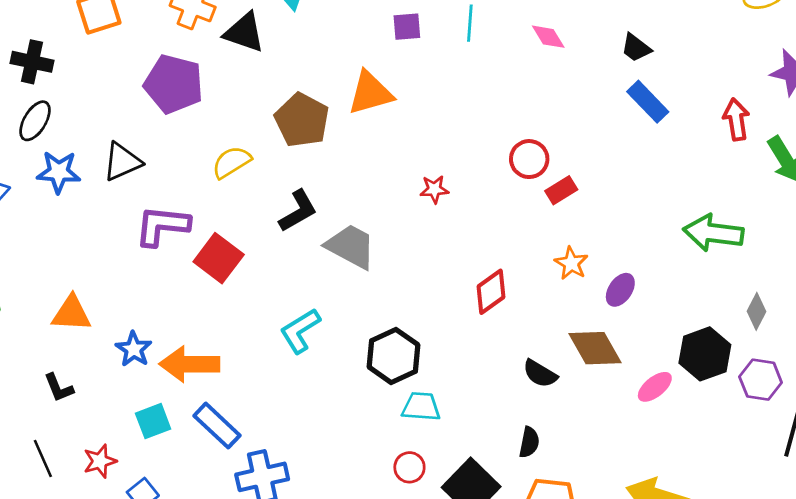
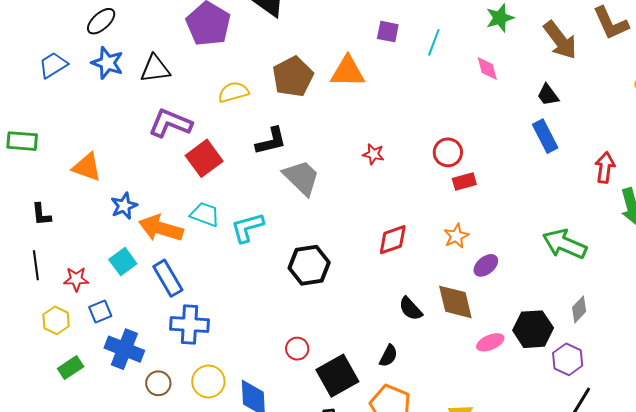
black L-shape: (59, 388) -> (41, 214), moved
cyan trapezoid: (421, 407) -> (205, 214), moved
cyan square: (153, 421) -> (123, 262), turned -32

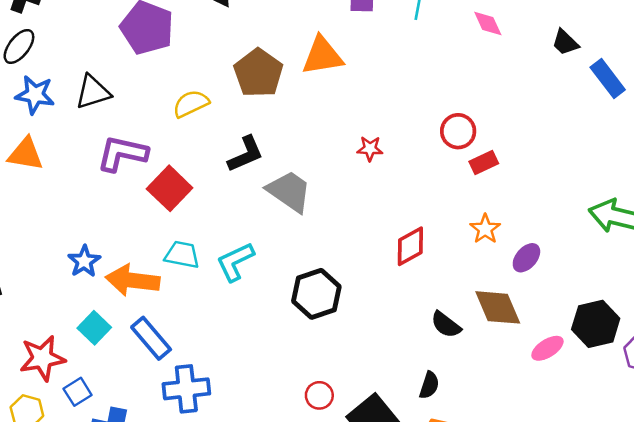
blue rectangle: (545, 136) -> (608, 78), moved
orange triangle: (87, 167) -> (26, 154), moved
red star: (76, 279) -> (42, 358), size x1.5

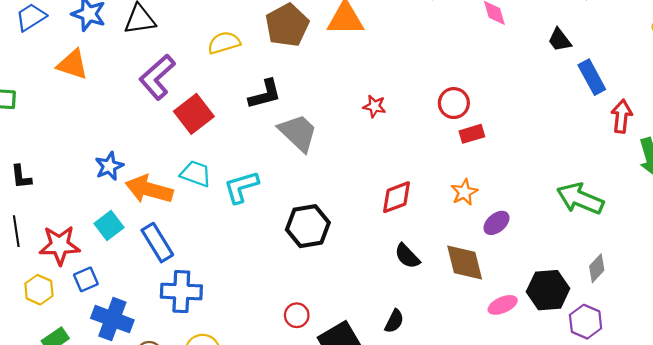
purple L-shape: (122, 154) -> (157, 77), turned -63
black semicircle: (446, 325) -> (407, 256), moved

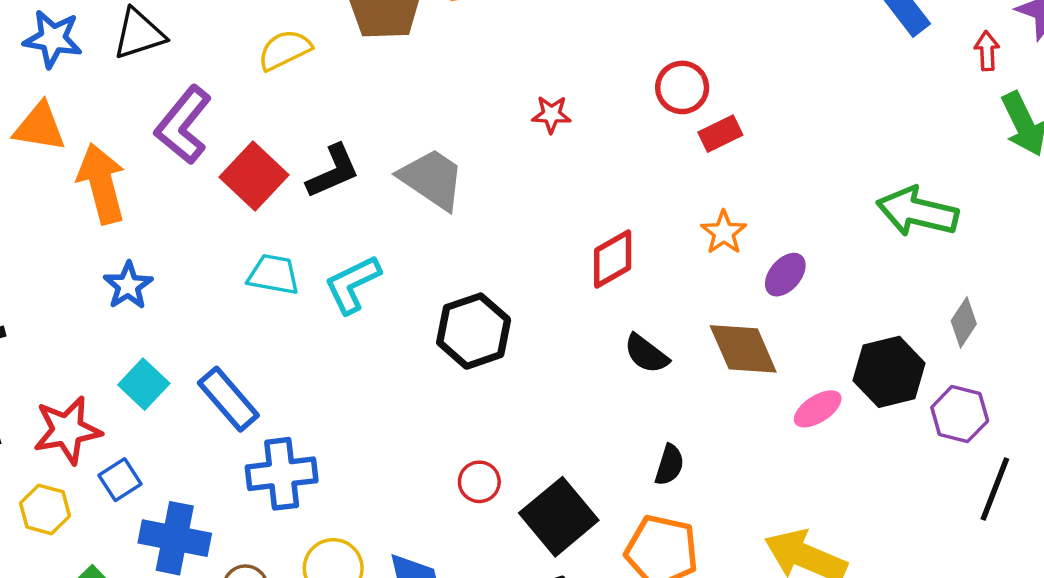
black L-shape: (265, 94) -> (333, 171), moved
red arrow: (622, 116) -> (987, 51), moved, size x0.7
orange arrow: (149, 189) -> (102, 184), moved, turned 69
black semicircle: (394, 321) -> (669, 465), moved

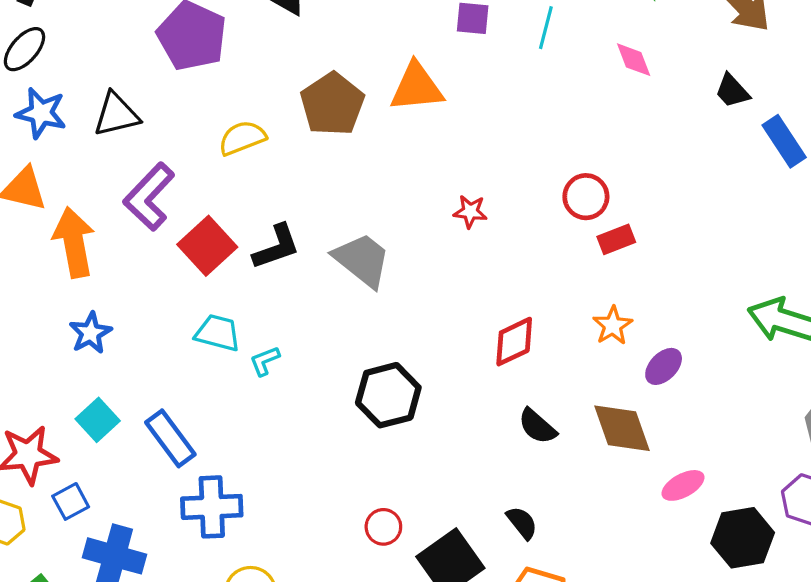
cyan L-shape: (353, 284) -> (265, 361), moved, size x0.6
black hexagon: (889, 372) -> (743, 538), moved
black semicircle: (669, 465) -> (522, 523), moved, turned -60

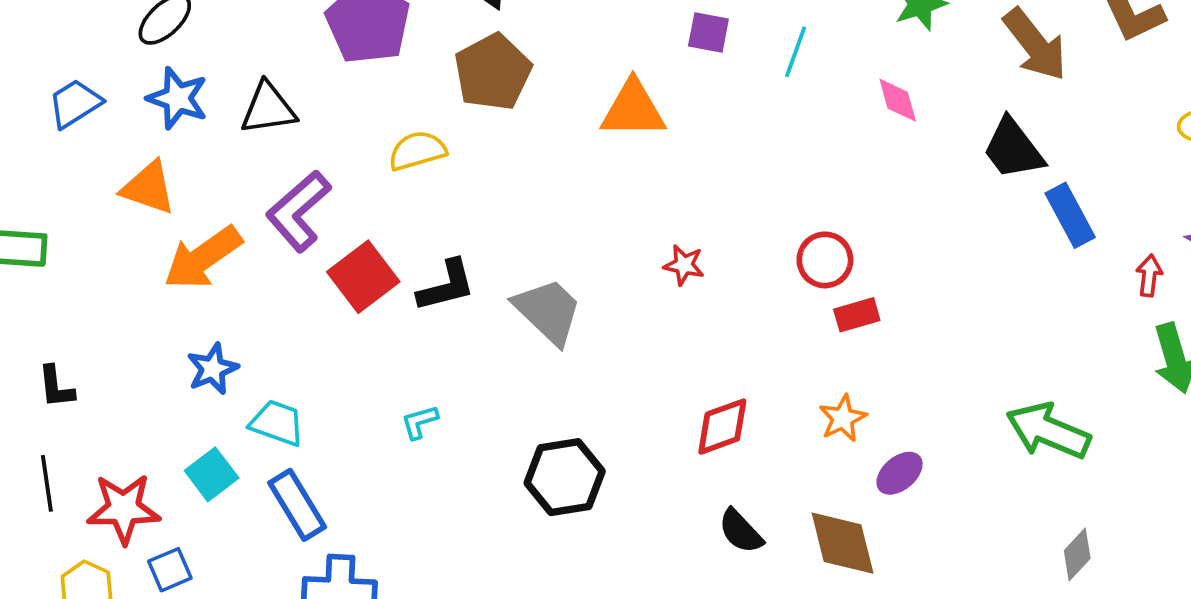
black trapezoid: (732, 91) -> (1013, 149), size x1.5
brown pentagon: (332, 104) -> (493, 72), moved
orange arrow: (74, 242) -> (203, 258), turned -120
cyan trapezoid: (218, 333) -> (277, 423), moved

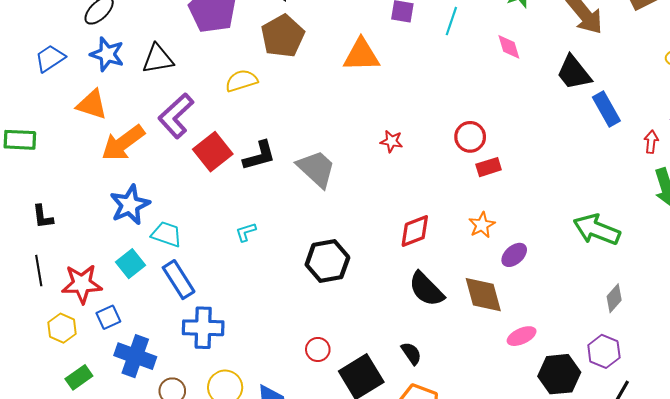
blue star: (213, 369) -> (130, 205), size x1.4
black semicircle: (741, 531) -> (426, 289), size x1.4

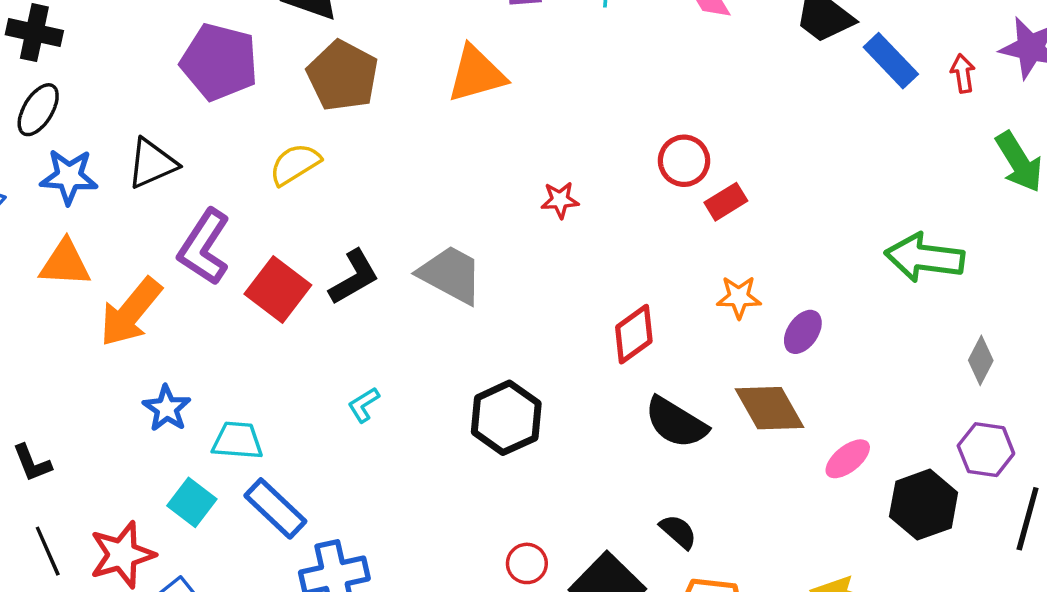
red arrow: (651, 142) -> (963, 73), moved
blue star: (130, 205) -> (167, 408), size x0.7
orange star: (482, 225) -> (739, 297), turned -30

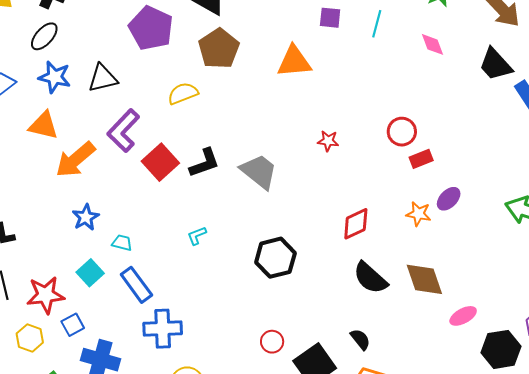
purple ellipse: (803, 332) -> (449, 199), moved
cyan trapezoid: (237, 441) -> (122, 243), size x0.7

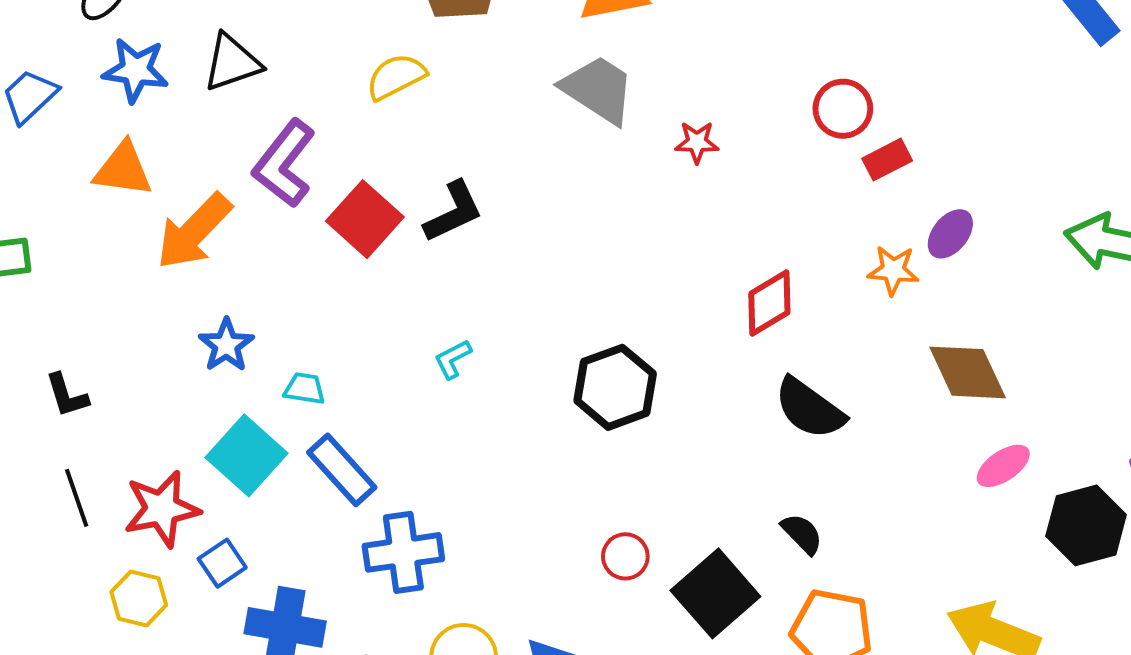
gray trapezoid: (259, 171) -> (598, 89), moved
cyan square: (90, 273) -> (246, 455), size x1.4
brown diamond: (424, 279) -> (968, 372), moved

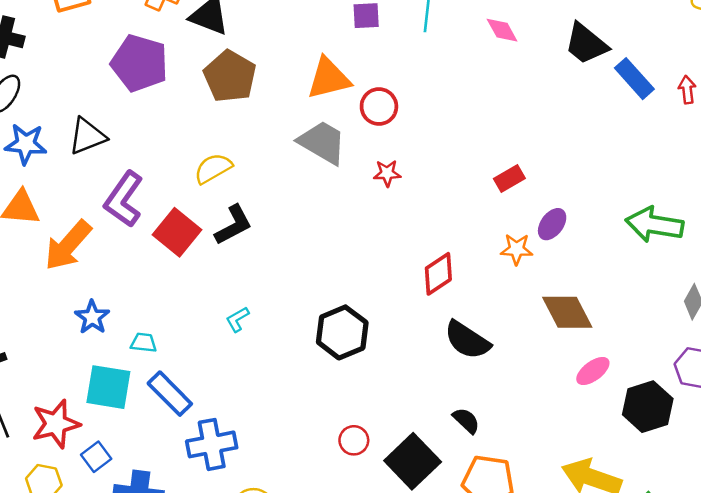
yellow semicircle: (396, 77) -> (213, 168), moved
red circle: (843, 109) -> (379, 107), moved
cyan square: (246, 455) -> (108, 387), turned -30

